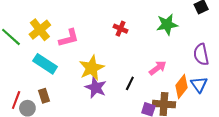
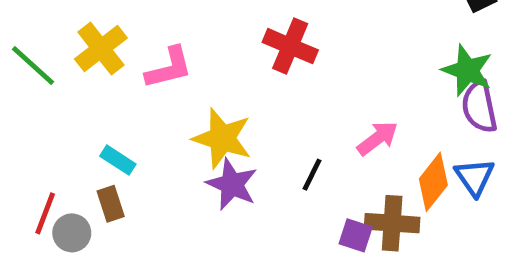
green star: (167, 24) -> (467, 70), moved, turned 30
red cross: (120, 29) -> (290, 46), size x1.5
cyan rectangle: (45, 64) -> (118, 160), moved, size x0.6
yellow star: (92, 68) -> (222, 138), turned -30

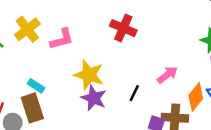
brown rectangle: (111, 204) -> (32, 108), size x1.6

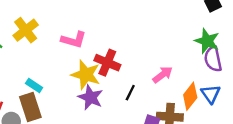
red cross: (123, 28) -> (107, 63), moved
pink L-shape: (62, 39) -> (74, 40), moved, turned 30

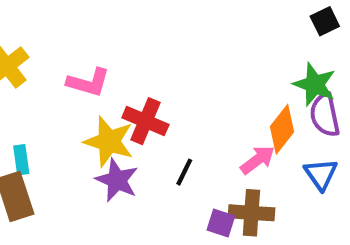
pink arrow: (163, 75) -> (258, 160), moved
cyan rectangle: (34, 85) -> (21, 160), turned 49
orange diamond: (190, 96) -> (282, 129), moved

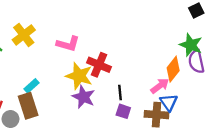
cyan rectangle: (21, 160) -> (31, 86), turned 56
black line: (184, 172) -> (120, 92), turned -32
blue triangle: (321, 174) -> (169, 102), moved
purple square: (221, 223) -> (123, 111), moved

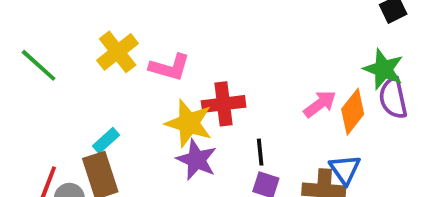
yellow cross: (24, 35) -> (118, 52), moved
red cross: (99, 65) -> (224, 104), turned -30
pink arrow: (160, 86) -> (320, 104), moved

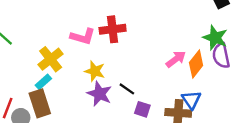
yellow cross: (118, 52) -> (51, 59), moved
red cross: (224, 104) -> (113, 29), moved
yellow star: (189, 123) -> (95, 71), size x0.7
black line: (260, 152) -> (127, 89), moved, turned -49

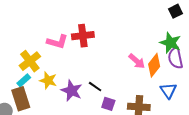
pink arrow: (176, 59) -> (137, 61), turned 78
yellow star: (95, 71) -> (48, 80), moved
blue triangle: (191, 100) -> (168, 91), moved

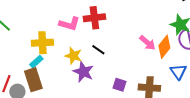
yellow cross: (30, 61) -> (42, 43), turned 35
yellow star: (48, 80) -> (73, 56), moved
black line: (95, 87) -> (98, 50), moved

